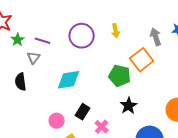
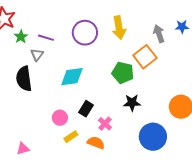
yellow arrow: (116, 31) -> (119, 28), size x1.6
black semicircle: (21, 82) -> (24, 79), size x1.4
black star: (129, 106) -> (132, 103), turned 30

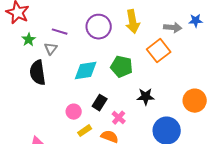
gray arrow: (159, 34) -> (173, 28), turned 114
green star: (21, 37) -> (29, 40), moved
green pentagon: (123, 73) -> (122, 67), moved

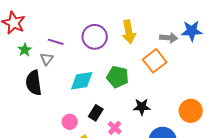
blue star: (196, 21) -> (192, 31), size x1.5

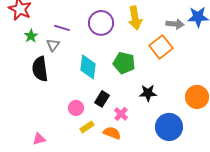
cyan diamond: (82, 81) -> (88, 67), turned -75

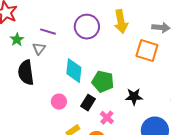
orange square: (161, 47) -> (147, 51), turned -35
green pentagon: (124, 63) -> (103, 82), moved
pink circle: (76, 108) -> (59, 102), moved

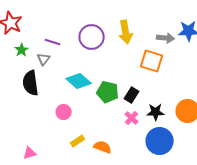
cyan diamond: (74, 71) -> (79, 81), turned -55
black star: (134, 97) -> (156, 112), moved
black rectangle: (88, 103) -> (132, 95), moved
pink cross: (107, 118) -> (132, 118), moved

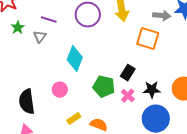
cyan diamond: (79, 81) -> (75, 59), turned 70
black semicircle: (31, 83) -> (27, 102), moved
green pentagon: (108, 92) -> (104, 87), moved

